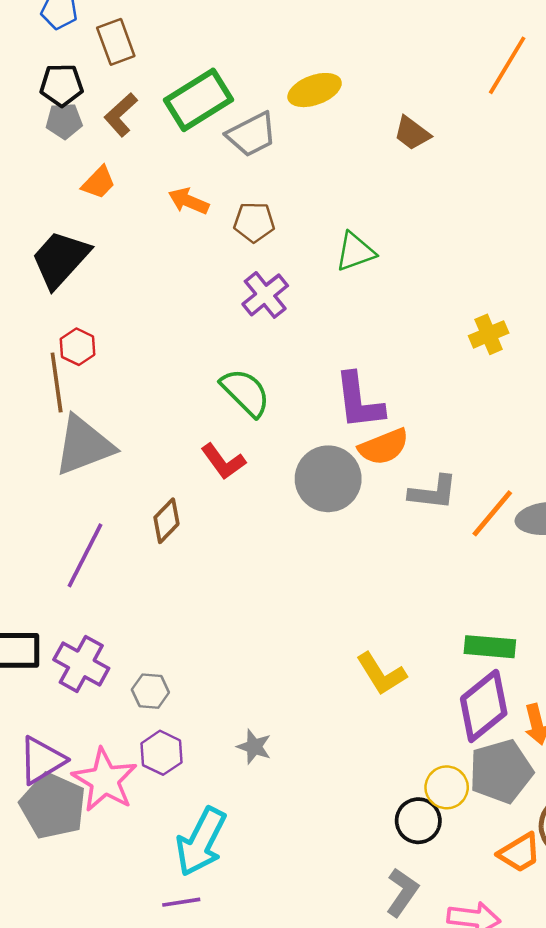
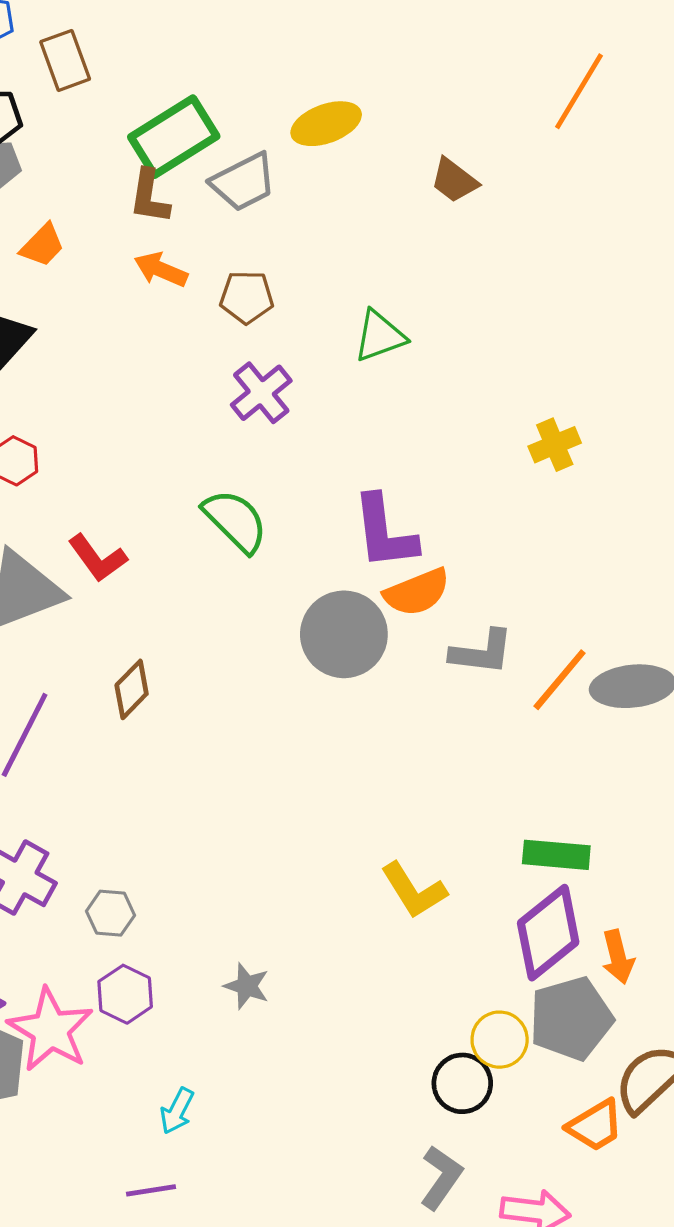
brown L-shape: (121, 115) -> (149, 197), moved, turned -39
red L-shape: (223, 462) -> (98, 558), moved
cyan arrow: (201, 842) -> (177, 1111), size x0.5

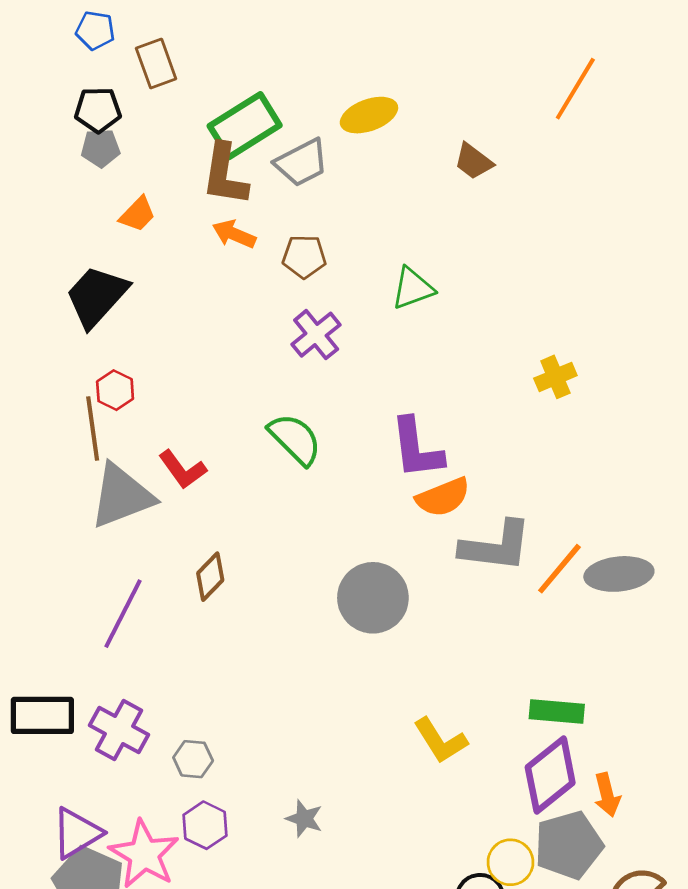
brown L-shape: (149, 197) -> (225, 175), size x1.4
gray circle: (344, 634) -> (373, 598), moved
gray L-shape: (482, 652) -> (496, 546), size x1.4

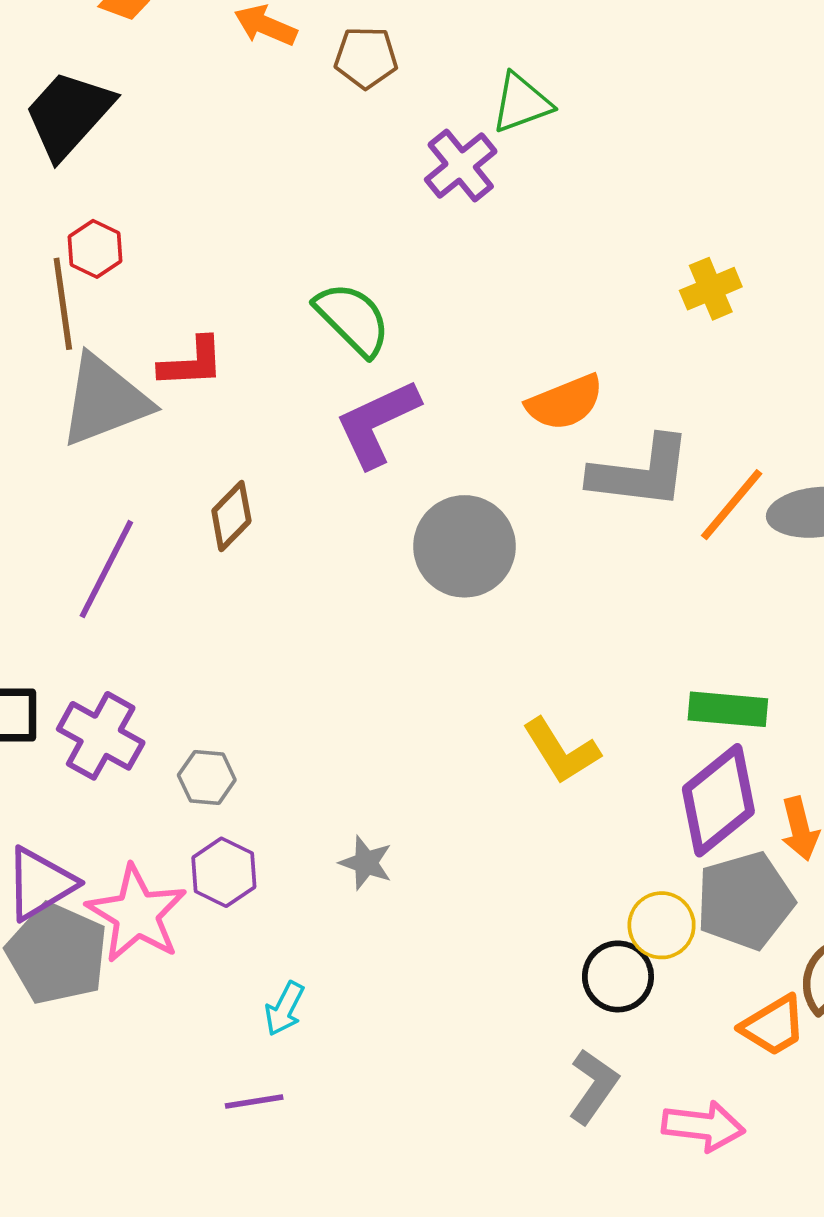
purple cross: (316, 335) -> (461, 166), moved
yellow cross: (555, 377) -> (711, 289), moved
purple L-shape: (417, 448) -> (377, 423), moved, turned 72
red L-shape: (183, 469) -> (192, 363), turned -57

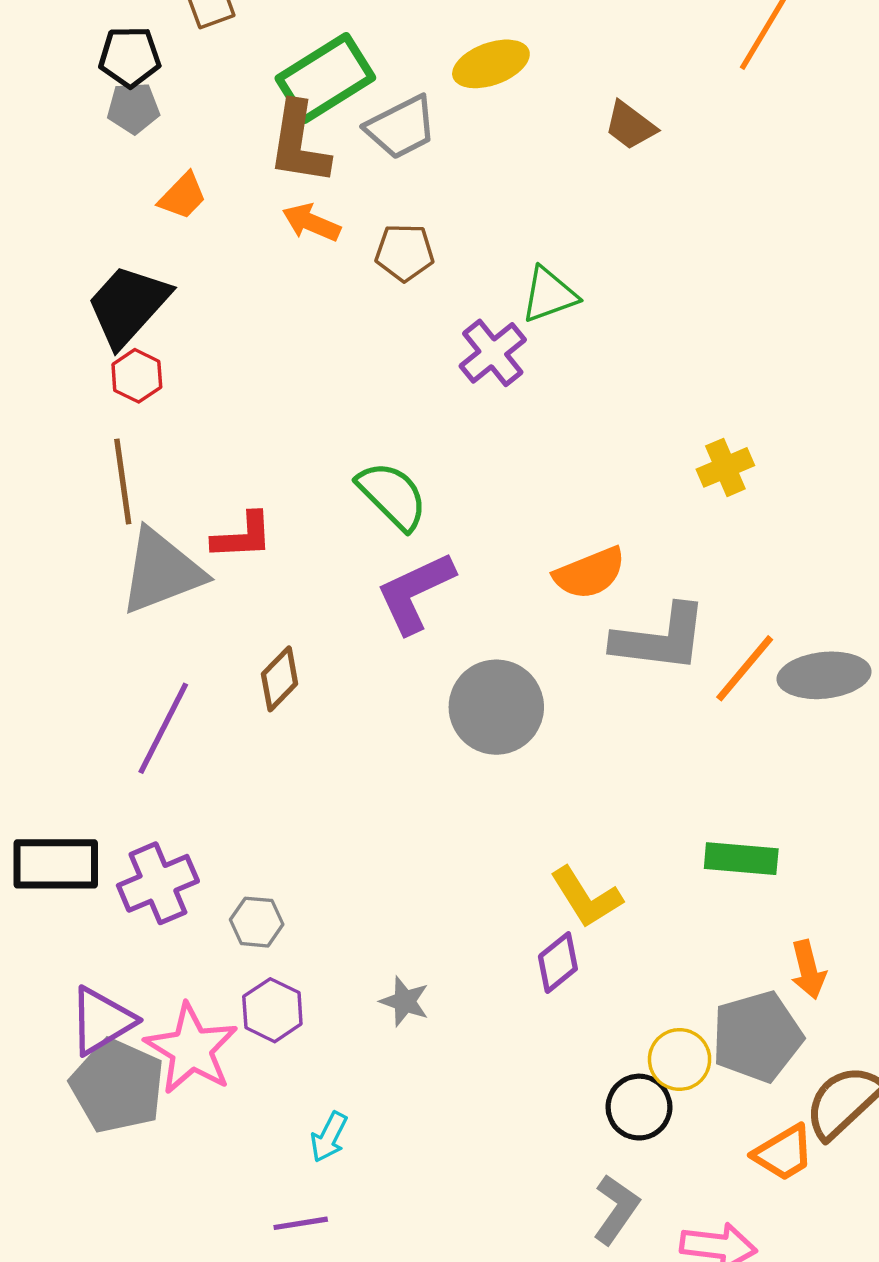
red hexagon: (95, 249) -> (137, 376), moved
purple cross: (101, 736) -> (158, 883), turned 38
purple diamond: (718, 800) -> (558, 963), moved, size x0.6

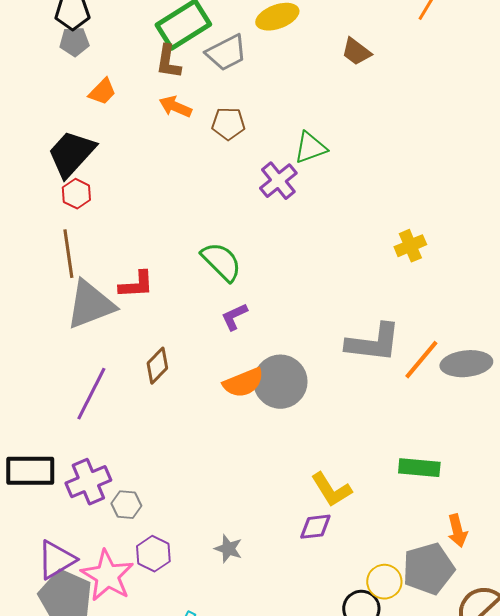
brown L-shape: (299, 143) -> (168, 62), size x0.7
orange semicircle: (590, 573) -> (243, 383), moved
purple L-shape: (415, 593) -> (234, 317), size x0.6
gray hexagon: (257, 922) -> (126, 505), moved
purple diamond: (558, 963) -> (315, 527), turned 32

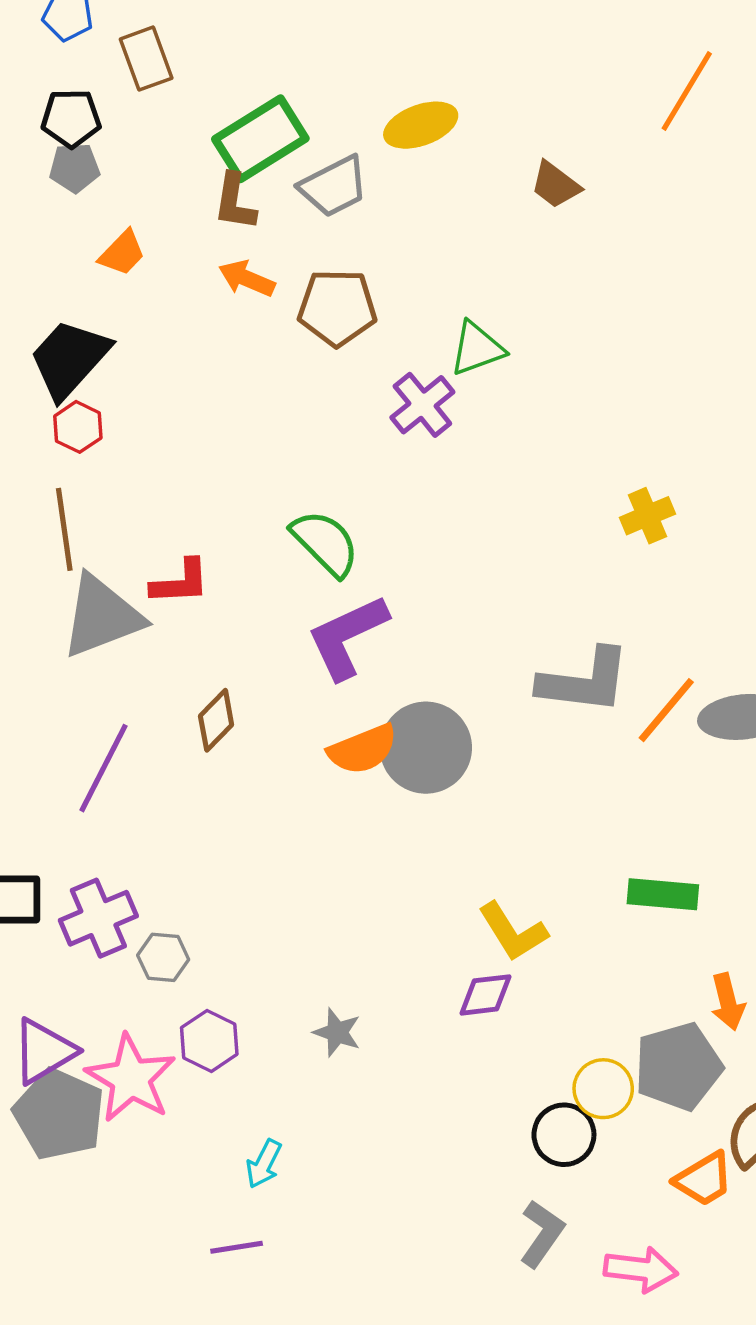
brown pentagon: (228, 124) -> (337, 308), size x1.4
purple L-shape: (234, 317) -> (347, 637), size x1.8

